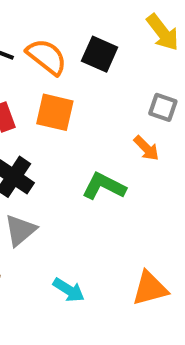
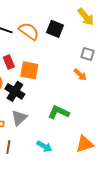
orange square: (55, 112) -> (29, 70), moved
green L-shape: (104, 186) -> (59, 112), moved

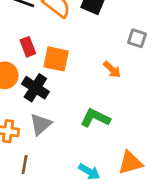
orange arrow: (80, 75) -> (112, 69), moved
cyan arrow: (44, 146) -> (89, 172), moved

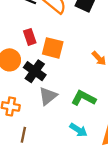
gray triangle: (41, 124) -> (48, 96), moved
cyan arrow: (89, 172) -> (78, 130), moved

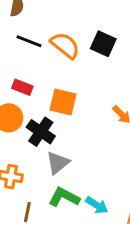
red rectangle: (30, 37) -> (22, 87), moved, turned -49
green L-shape: (84, 98) -> (64, 197), moved

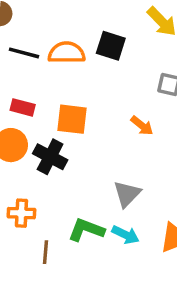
orange semicircle: (65, 45) -> (67, 53), turned -32
gray triangle: (58, 163) -> (127, 194), moved

